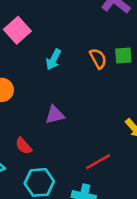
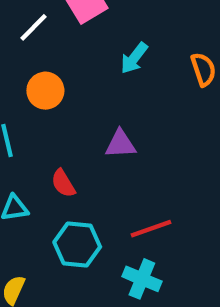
red line: (98, 162) -> (151, 229), moved

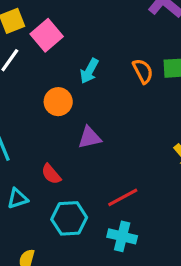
orange circle: (45, 91) -> (58, 102), moved

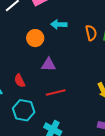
cyan arrow: (89, 71) -> (59, 24), turned 49
red line: (123, 197) -> (56, 92), moved

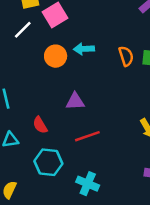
orange circle: (35, 38) -> (56, 56), moved

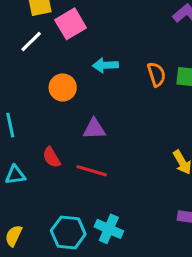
orange circle: (56, 56) -> (63, 87), moved
red line: (87, 136) -> (92, 171), moved, turned 35
cyan hexagon: (48, 162) -> (68, 232), moved

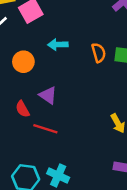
purple triangle: (94, 129) -> (48, 95), turned 36
red semicircle: (51, 157) -> (23, 109), moved

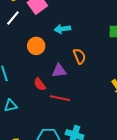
orange semicircle: (99, 53) -> (79, 56), moved
purple triangle: (48, 95) -> (59, 71), turned -35

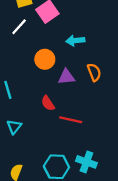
purple triangle: (59, 71) -> (66, 77), moved
cyan triangle: (11, 105) -> (14, 127), turned -40

